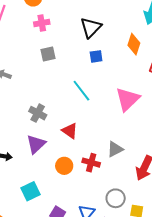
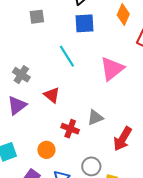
blue square: (96, 56) -> (85, 23), size x1.5
orange circle: (64, 166) -> (46, 150), moved

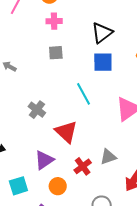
red triangle: (52, 95) -> (66, 132), size x1.4
purple triangle: (17, 105) -> (44, 160), moved
red cross: (70, 129) -> (83, 166), turned 30

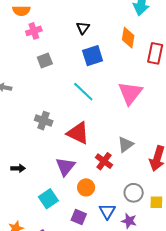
black triangle: (102, 33) -> (83, 28), size x0.6

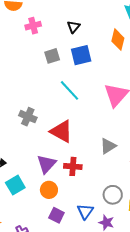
pink cross: (34, 31) -> (33, 26), moved
gray square: (45, 60) -> (52, 56), moved
red cross: (104, 161) -> (73, 166), moved, turned -36
orange circle: (86, 187) -> (49, 190), moved
cyan square: (48, 199) -> (15, 185), moved

